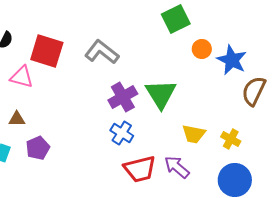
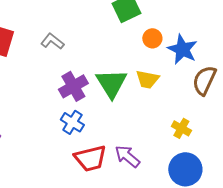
gray L-shape: (102, 52) -> (52, 41), size x0.7
yellow trapezoid: (194, 134) -> (147, 79), moved

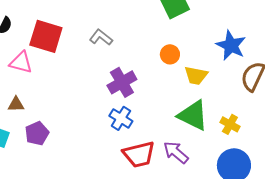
orange circle: (152, 38) -> (170, 54), moved
green triangle: (111, 83) -> (193, 115), moved, turned -32

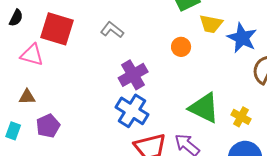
yellow trapezoid: (196, 75) -> (211, 24), moved
blue cross: (121, 118) -> (132, 111), size x1.4

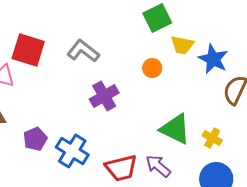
gray L-shape: (112, 30) -> (83, 51), size x1.4
blue cross: (132, 111) -> (72, 151), moved
purple pentagon: (48, 126) -> (35, 139), moved

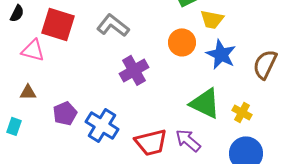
blue star: (213, 59) -> (221, 54), moved
orange circle: (152, 68) -> (182, 42), size x1.4

